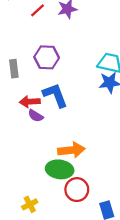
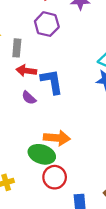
purple hexagon: (47, 57) -> (47, 24), moved
red arrow: (30, 102) -> (26, 71), moved

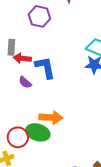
gray rectangle: (17, 48) -> (11, 47), moved
red circle: (55, 177) -> (18, 137), moved

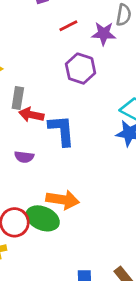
purple hexagon: (39, 16) -> (81, 69), moved
purple semicircle: (25, 82) -> (24, 157), moved, turned -40

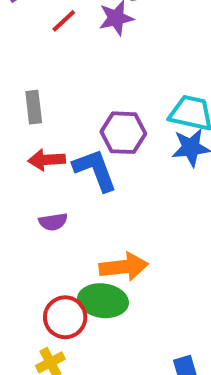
purple hexagon: (81, 69) -> (123, 133), moved
gray rectangle: (18, 98) -> (34, 107), moved

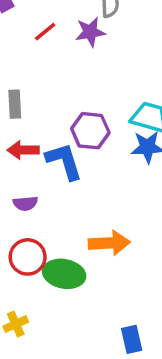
orange arrow: (124, 267) -> (109, 243), moved
red circle: (65, 317) -> (28, 257), moved

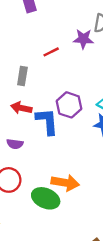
red line: (45, 32) -> (51, 52), moved
green ellipse: (64, 274) -> (46, 198), moved

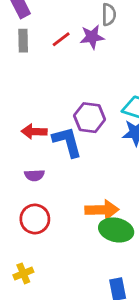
red line: (51, 52) -> (61, 39), moved
gray rectangle: (22, 76) -> (23, 41), moved
green ellipse: (46, 198) -> (116, 230), moved

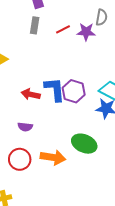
blue L-shape: (67, 142) -> (55, 89), moved
orange arrow: (102, 210) -> (53, 157), moved
green ellipse: (116, 230) -> (84, 144), moved

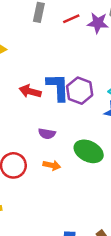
purple semicircle: (25, 127) -> (47, 134), moved
orange arrow: (53, 157) -> (52, 165), size x0.6

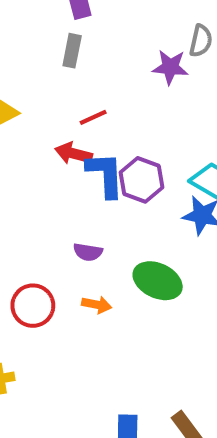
red line: (71, 19) -> (93, 117), moved
red arrow: (30, 91) -> (73, 154), moved

